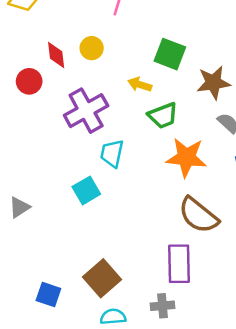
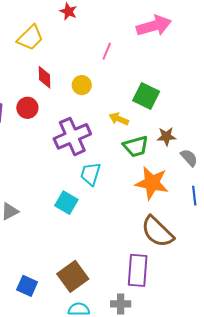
red diamond: (56, 55) -> (44, 77), moved
brown star: (213, 83) -> (166, 136), moved, size x0.7
cyan square: (86, 190) -> (66, 203), turned -35

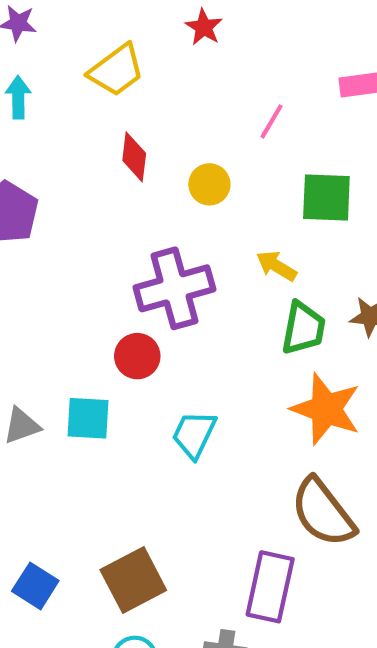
green square: (146, 96) -> (326, 197), moved, turned -32
red circle: (27, 108) -> (137, 356), moved
green trapezoid: (136, 146) -> (303, 328), turned -72
cyan trapezoid: (91, 174) -> (194, 434), moved
cyan square: (66, 203) -> (88, 418), moved, turned -35

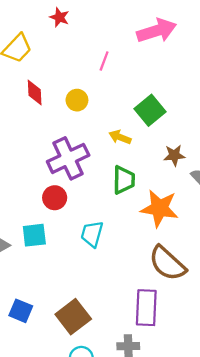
green square: (326, 197) -> (150, 110), moved, turned -32
green trapezoid: (303, 328) -> (124, 180), moved
blue square: (35, 586) -> (21, 311), moved

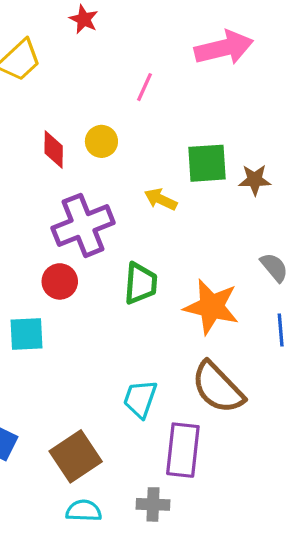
red diamond: (35, 92) -> (54, 149), moved
green square: (150, 110) -> (207, 163), turned 32
brown star: (174, 155) -> (255, 180), moved
green trapezoid: (124, 180) -> (141, 283), moved
cyan trapezoid: (92, 234) -> (140, 399), moved

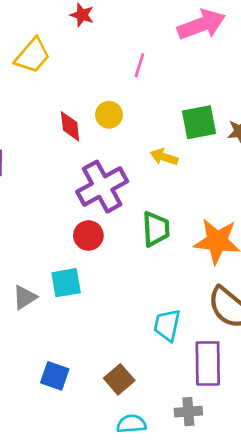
brown square: (76, 456) -> (119, 379), size x0.7

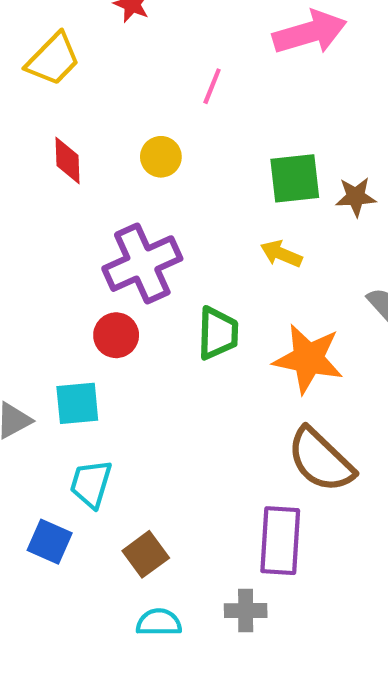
red diamond: (70, 126) -> (68, 161), moved
yellow arrow: (164, 157) -> (281, 254), moved
cyan trapezoid: (167, 325) -> (91, 484), moved

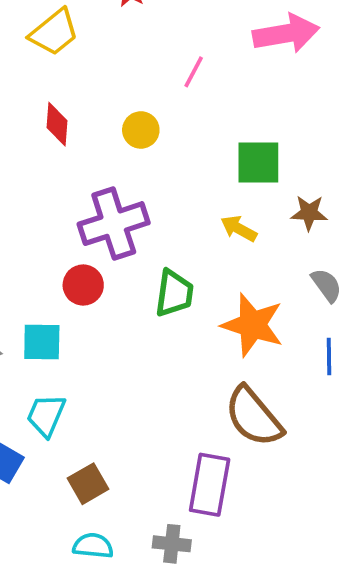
brown star: (356, 197) -> (309, 213), moved

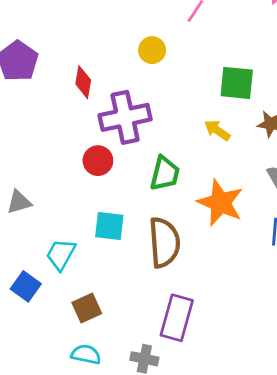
red diamond: (57, 124) -> (83, 82), moved
cyan square: (42, 342) -> (109, 226), moved
brown semicircle: (254, 417) -> (164, 242), moved, turned -150

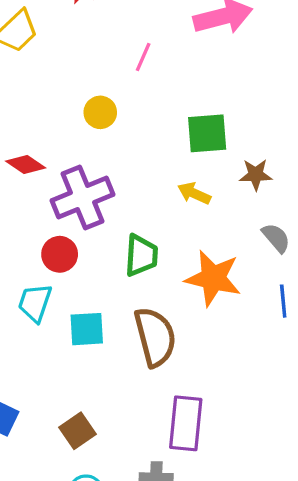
red diamond: (83, 82) -> (26, 165), turned -56
cyan trapezoid: (61, 254) -> (35, 303), moved

